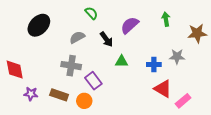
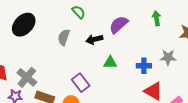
gray semicircle: (77, 37) -> (64, 37), turned -42
black arrow: (106, 39) -> (94, 39), turned 112
gray cross: (71, 66) -> (27, 77), moved, turned 30

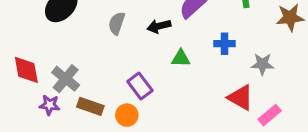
gray star: (168, 57) -> (262, 64), moved
blue cross: (144, 66) -> (224, 44), moved

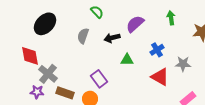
blue cross: (224, 44) -> (157, 50), turned -32
red diamond: (26, 70) -> (30, 56), moved
red triangle: (241, 98) -> (160, 77), moved

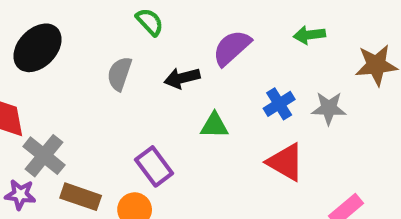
green arrow: (171, 18) -> (309, 35), turned -88
gray star: (183, 64) -> (329, 108), moved

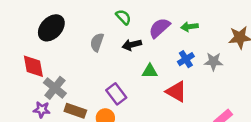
green semicircle: (150, 22) -> (123, 17), moved
green arrow: (309, 35) -> (189, 27), moved
red triangle: (286, 162) -> (176, 92), moved

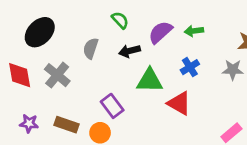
gray star: (213, 62) -> (233, 70), moved
green triangle: (150, 71) -> (150, 80), size x1.5
gray cross: (55, 88) -> (57, 75), moved

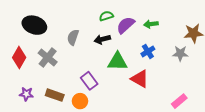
green semicircle: (120, 20) -> (106, 16), moved, turned -64
black ellipse: (40, 32) -> (34, 25), turned 65
red diamond: (20, 75) -> (19, 58), turned 40

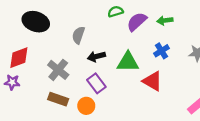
black arrow: (102, 39) -> (96, 56), moved
red diamond: (19, 58) -> (19, 58), turned 40
gray cross: (48, 58) -> (58, 70), moved
purple star: (26, 94) -> (12, 82), moved

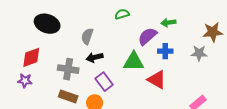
purple semicircle: (137, 22) -> (147, 36), moved
blue cross: (161, 51) -> (165, 51), turned 32
black arrow: (96, 56) -> (95, 57), moved
gray cross: (58, 70) -> (68, 69), turned -30

